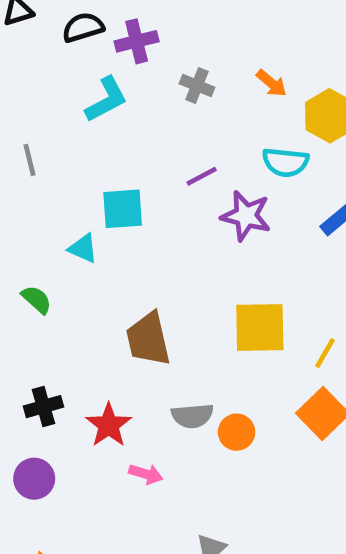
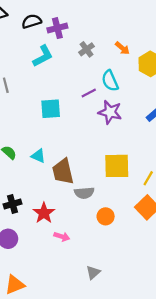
gray cross: (197, 85) -> (86, 49), turned 32
cyan semicircle: (285, 162) -> (110, 81), moved, turned 60
cyan triangle: (83, 248) -> (38, 156), moved
gray semicircle: (192, 416) -> (84, 193), moved

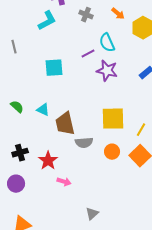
gray cross: (86, 49) -> (86, 15), turned -32
orange circle: (106, 216) -> (112, 152), moved

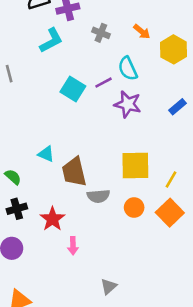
cyan square: (54, 68) -> (73, 89), moved, turned 36
green semicircle: (17, 107) -> (13, 177), moved
pink arrow: (64, 182) -> (73, 246), turned 72

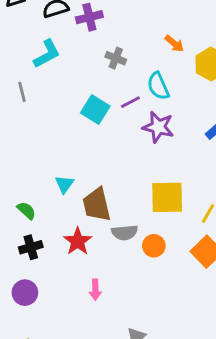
gray cross: (101, 33) -> (116, 58), moved
cyan L-shape: (51, 40) -> (47, 54), moved
cyan triangle: (46, 154) -> (64, 184), turned 42
orange circle: (134, 208) -> (154, 246), moved
red star: (52, 219) -> (78, 241), moved

